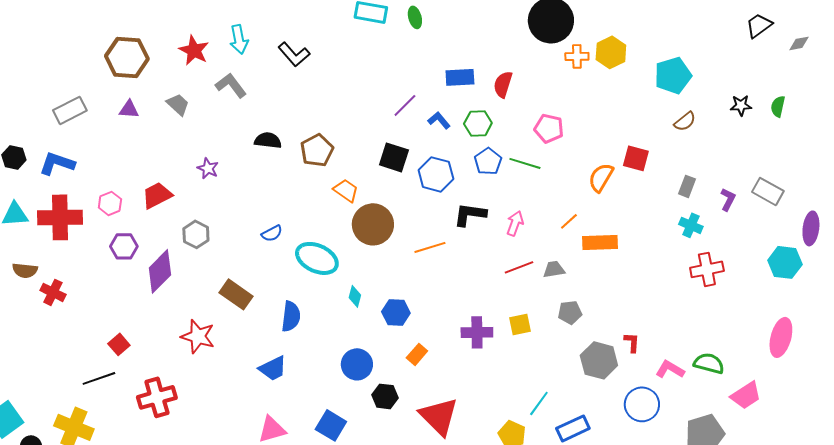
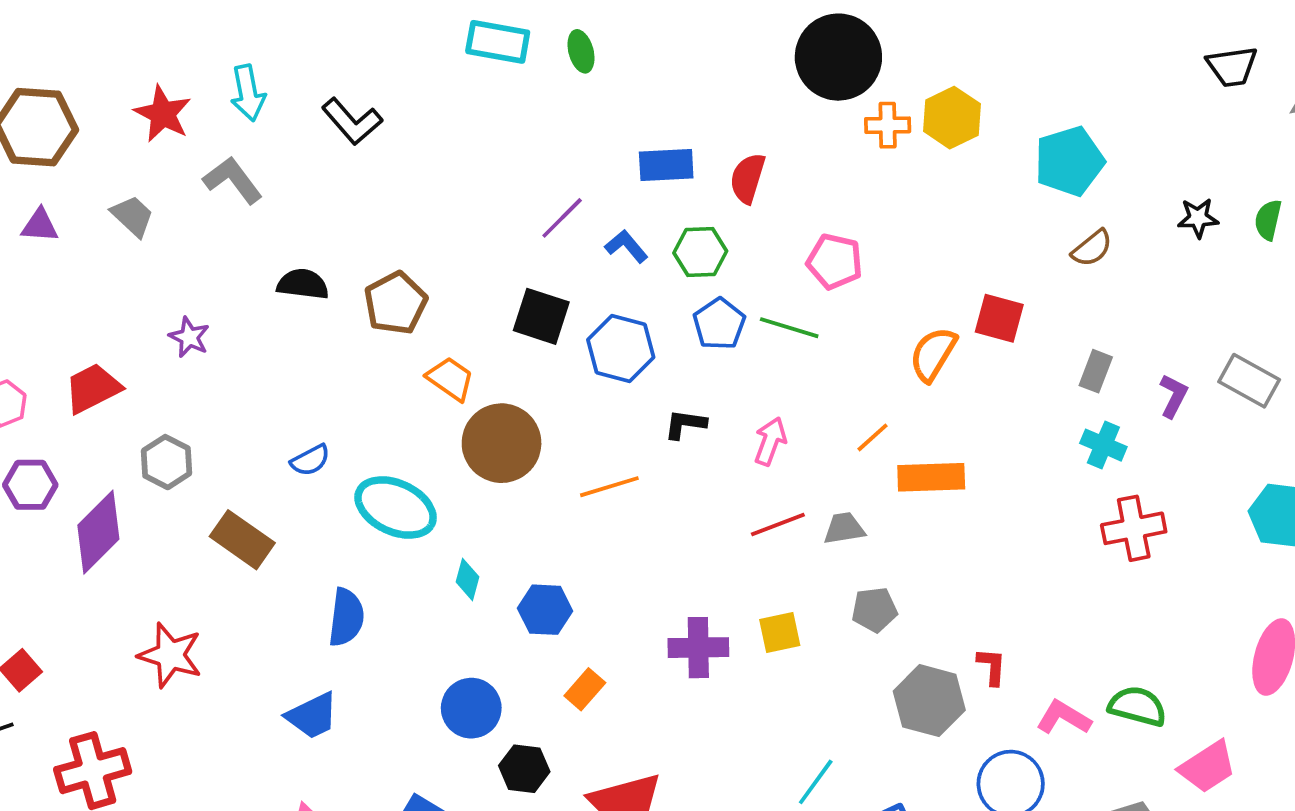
black trapezoid: (759, 25) -> (1232, 66), turned -152
black L-shape: (470, 214) -> (685, 424), size x0.7
brown rectangle: (236, 294) -> (242, 540), moved

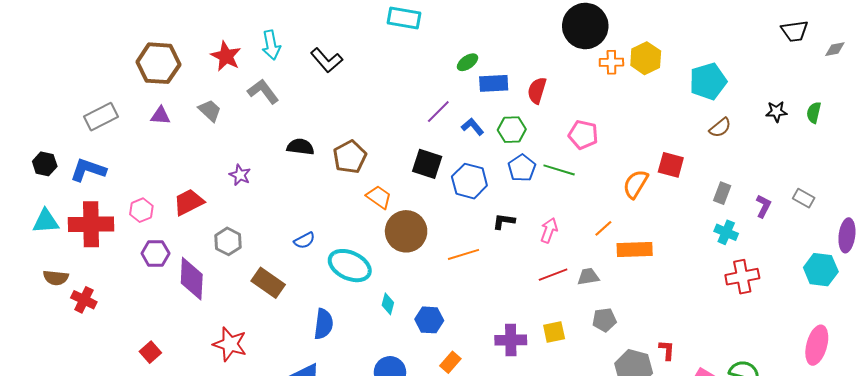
green ellipse: (581, 51) -> (467, 62), moved, turned 70
gray rectangle: (1249, 381) -> (804, 198), size x0.7
purple diamond: (98, 532) -> (192, 279), turned -42

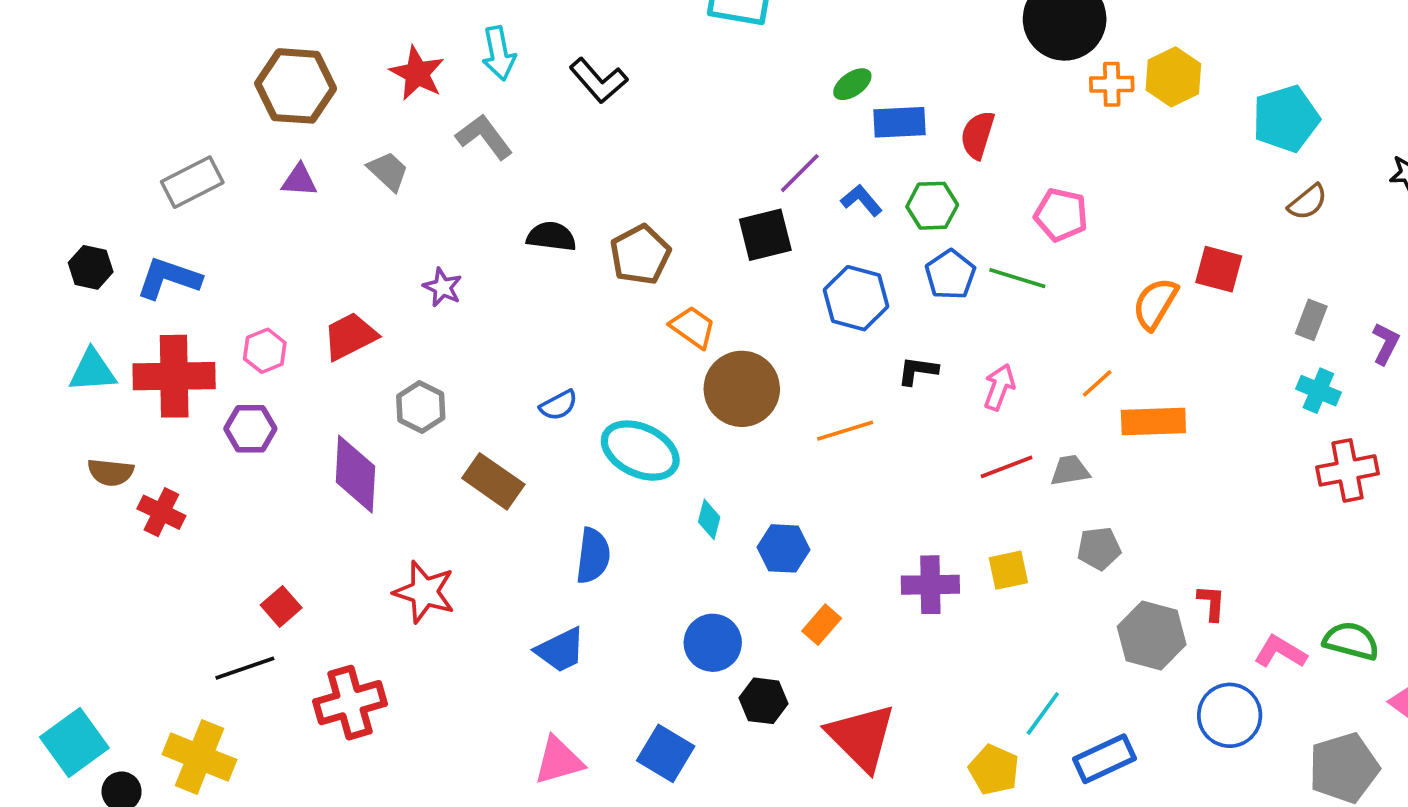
black square: (427, 164) -> (765, 235), moved, turned -32
purple hexagon: (155, 253) -> (250, 429), moved

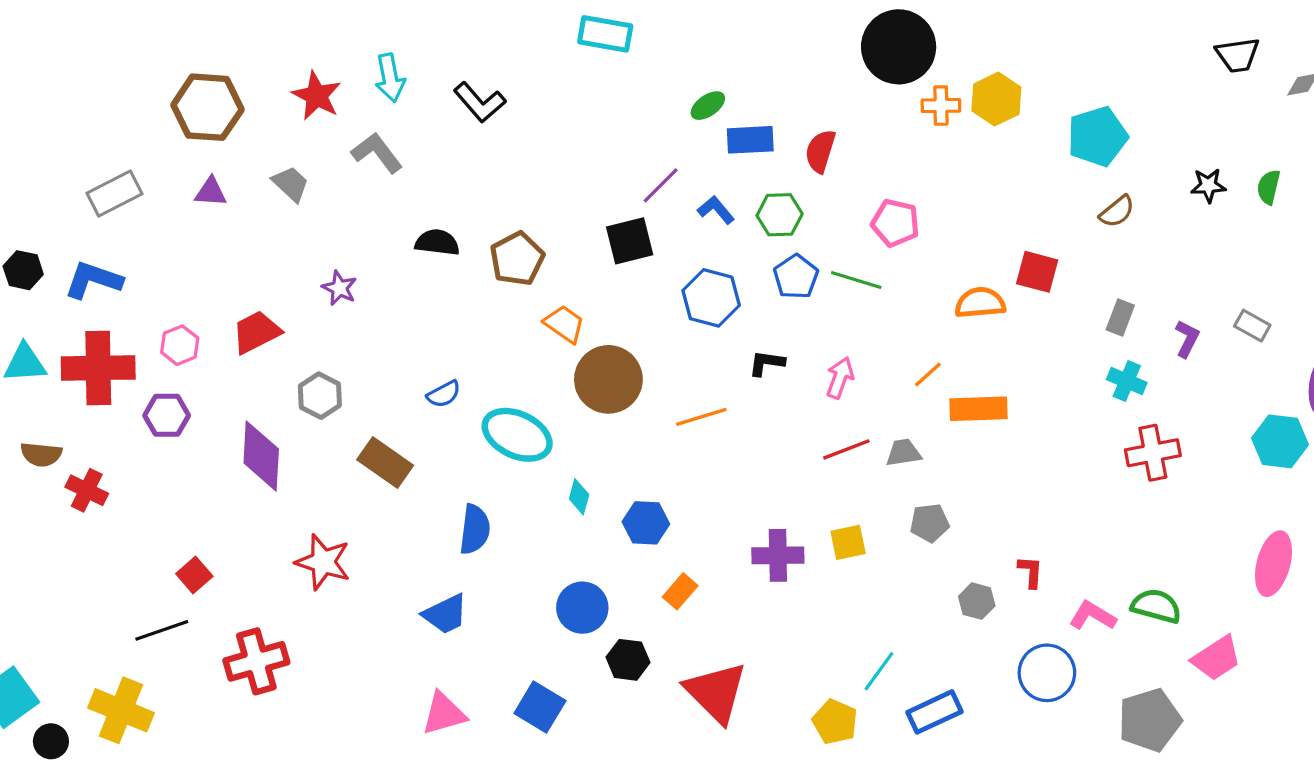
orange semicircle: (1155, 304) -> (980, 303), turned 54
gray hexagon: (1152, 635) -> (977, 601), size x0.6

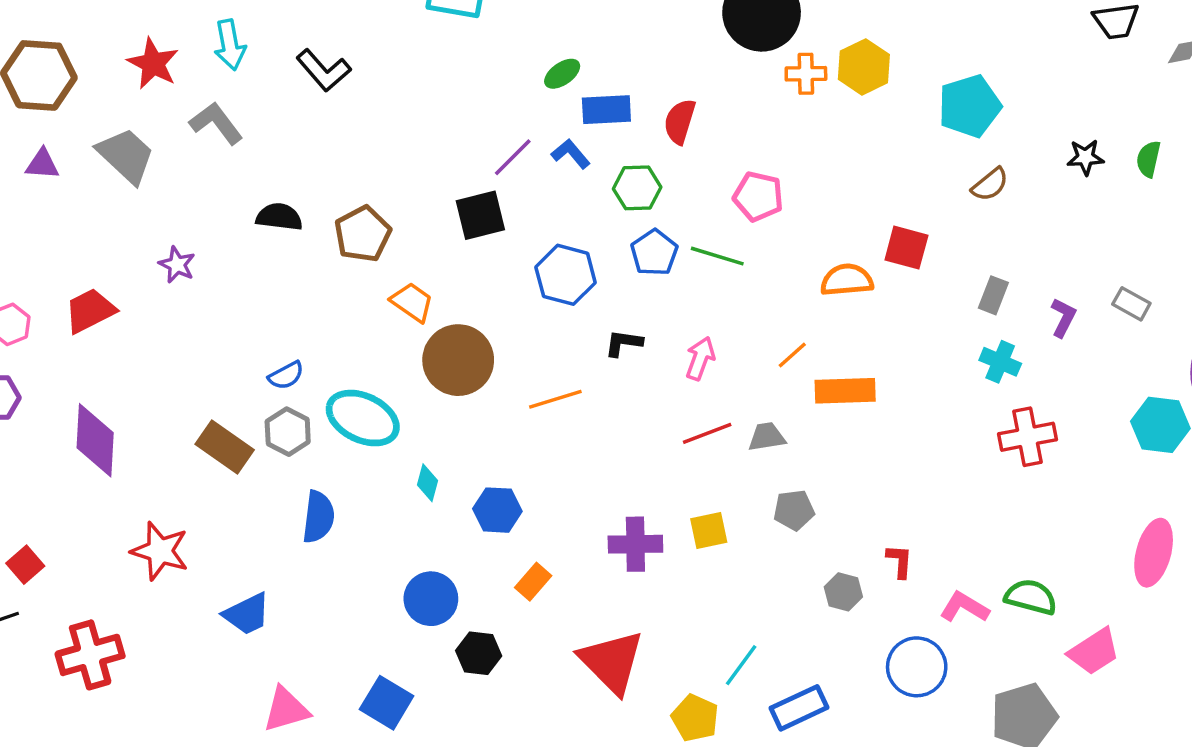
gray trapezoid: (291, 184) -> (126, 156), size x1.5
blue L-shape: (716, 210) -> (571, 154), moved
gray hexagon: (320, 396) -> (288, 432), moved
blue trapezoid: (445, 614) -> (247, 614), moved
red triangle: (716, 692) -> (612, 662), moved

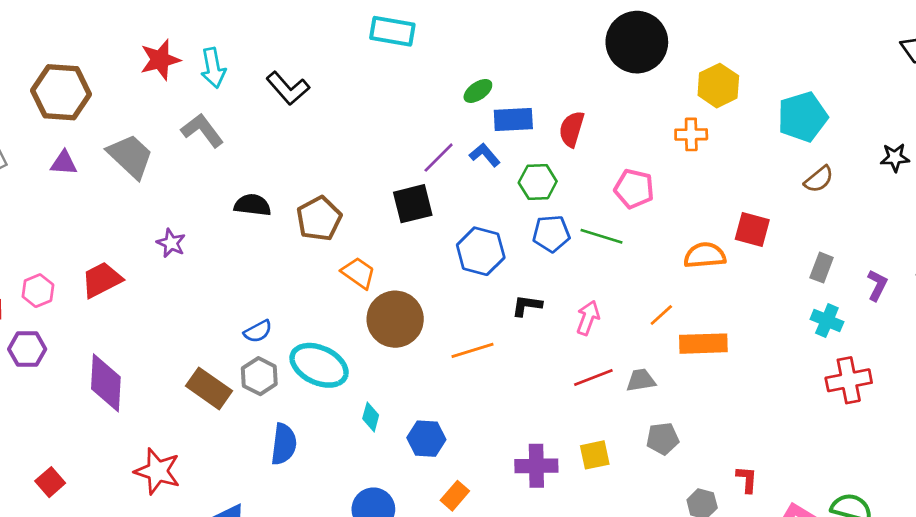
red star: (153, 64) -> (160, 60), moved, turned 30
orange cross: (806, 74) -> (691, 134), moved
blue pentagon: (654, 253) -> (551, 234), turned 30

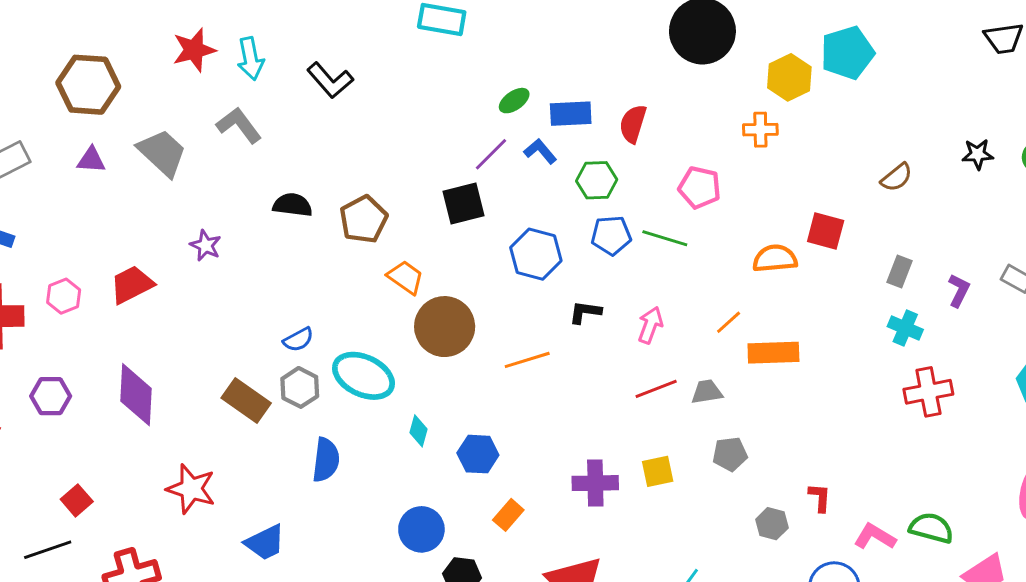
green ellipse: (478, 91) -> (514, 101), moved
cyan pentagon: (803, 117) -> (847, 53), moved
purple hexagon: (27, 349) -> (51, 396), moved

